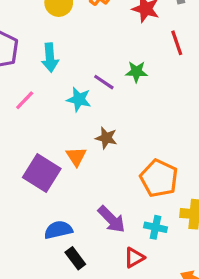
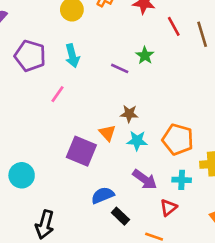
green star: (136, 72) -> (145, 55), turned -30
cyan star: (79, 99) -> (137, 141), moved

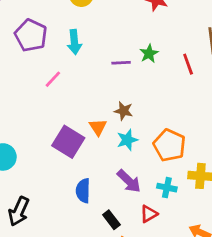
red line: (174, 26) -> (188, 64), moved
purple line: (120, 68) -> (121, 63), turned -36
cyan star: (137, 141) -> (127, 140), turned -30
blue semicircle: (103, 195) -> (83, 191), turned -75
black rectangle: (120, 216) -> (111, 220), moved

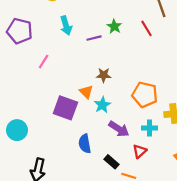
cyan arrow: (74, 42) -> (66, 26), moved
cyan star: (127, 140) -> (102, 105), moved

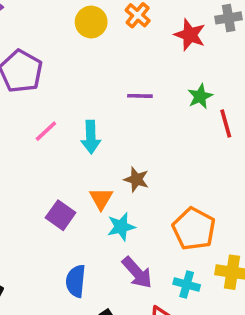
cyan arrow: (66, 26) -> (91, 137), moved
green star: (114, 26) -> (200, 96), moved
purple line: (94, 38) -> (140, 96), moved
purple square: (65, 108) -> (61, 215), size x0.7

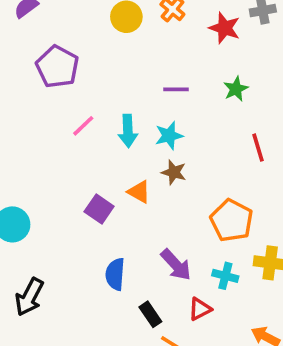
red line: (226, 123) -> (258, 148), moved
orange triangle: (101, 199) -> (139, 192), turned -30
cyan star: (121, 227) -> (169, 136), moved

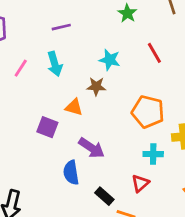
purple line: (176, 89) -> (61, 27), moved
cyan star: (169, 136) -> (110, 60), moved, turned -30
purple arrow: (176, 265) -> (92, 148), moved

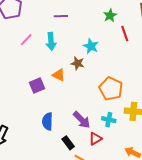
red line: (154, 53) -> (125, 34), moved
purple square: (47, 127) -> (37, 86), turned 35
purple arrow: (92, 148) -> (82, 120), moved

